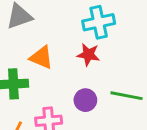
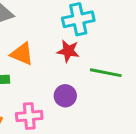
green line: (127, 96) -> (106, 73), moved

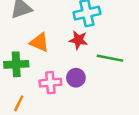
pink cross: (29, 116) -> (50, 83), moved

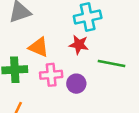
pink cross: (50, 83) -> (51, 75), moved

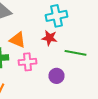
purple circle: (76, 84) -> (56, 76), moved

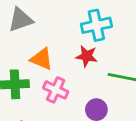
pink cross: (28, 62) -> (56, 90), turned 30

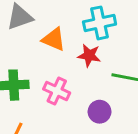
orange triangle: (42, 59) -> (54, 39), moved

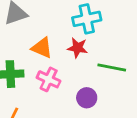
orange triangle: (54, 39) -> (42, 48), moved

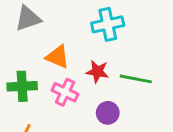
red star: (78, 48) -> (97, 72), moved

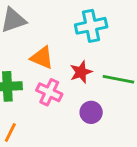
red star: (97, 72) -> (81, 72), turned -30

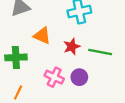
pink cross: (49, 92) -> (54, 77), moved

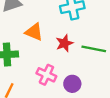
purple circle: (79, 77) -> (72, 84), moved

